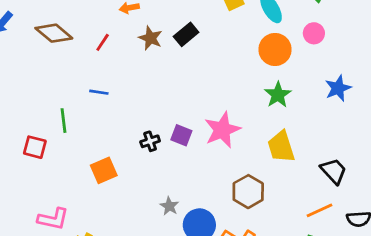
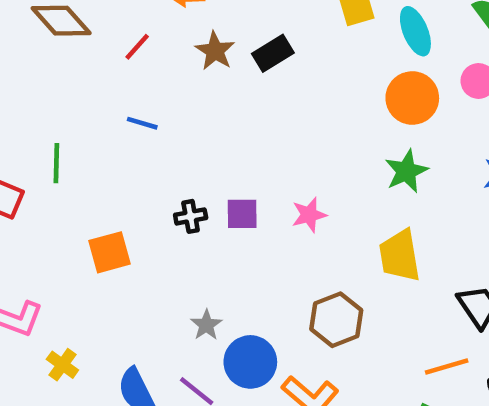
blue line: (99, 92) -> (142, 123), moved
pink star: (222, 130) -> (309, 215), size x0.6
purple square: (181, 135) -> (242, 214), turned -30

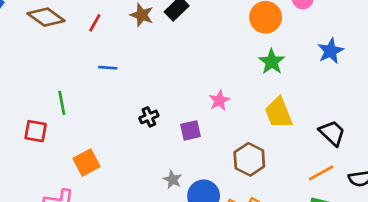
purple square: (242, 214) -> (191, 130), moved
orange square: (109, 252) -> (87, 163), moved

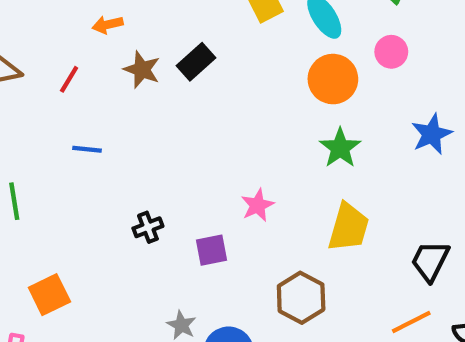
yellow trapezoid: (279, 113) -> (349, 227), turned -144
black trapezoid: (332, 133) -> (430, 261), turned -108

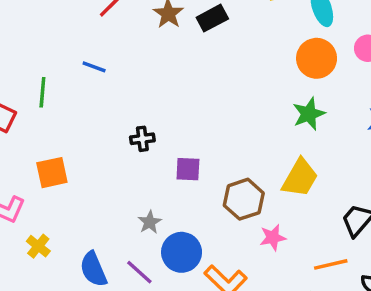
blue line: (87, 149) -> (94, 67), moved
pink star: (258, 205) -> (273, 238), moved
brown hexagon: (301, 298) -> (244, 199), moved

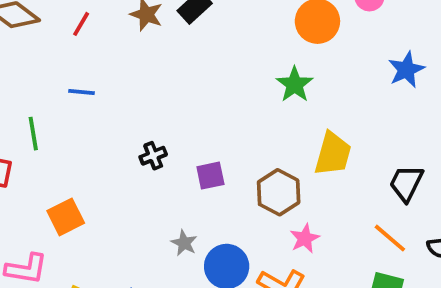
green star: (309, 114) -> (294, 84), moved
pink star: (273, 238) -> (305, 238), moved
orange line: (331, 264) -> (390, 238), turned 68

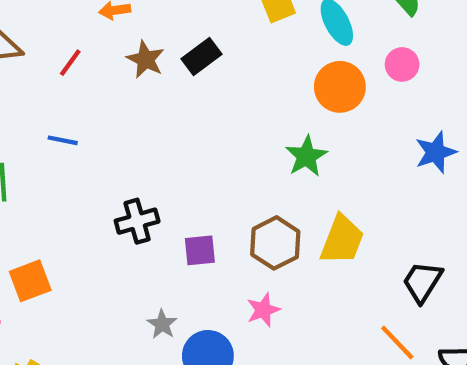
black cross: (153, 156) -> (137, 221), size x1.4
brown hexagon: (279, 192) -> (275, 243), moved
pink star: (305, 238) -> (263, 310), moved

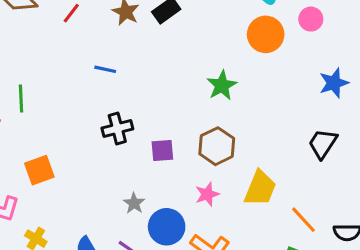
blue line: (63, 140) -> (105, 69), moved
green star: (306, 156) -> (222, 85), moved
yellow trapezoid: (342, 240) -> (260, 188), moved
black trapezoid: (422, 282) -> (323, 144), moved

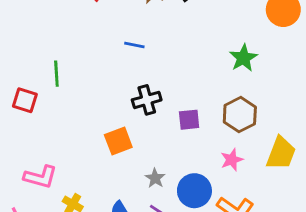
orange square: (39, 170) -> (118, 141), moved
gray star: (134, 203) -> (155, 178), moved

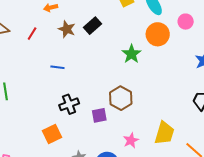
green star: (243, 58) -> (131, 54), moved
brown hexagon: (240, 115) -> (121, 98), moved

